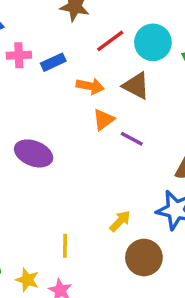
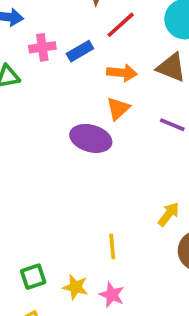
red line: (110, 41) -> (121, 25), moved
orange triangle: (104, 120) -> (118, 109), moved
purple ellipse: (34, 153) -> (91, 138), moved

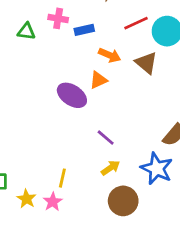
red line: (121, 25) -> (136, 23), moved
purple line: (172, 125) -> (106, 138), moved
pink star: (112, 295) -> (53, 202), moved

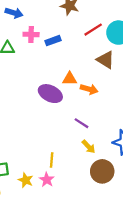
orange arrow: (110, 55) -> (89, 89), moved
orange triangle: (98, 80) -> (70, 79), turned 32
yellow arrow: (110, 168) -> (89, 147), turned 88

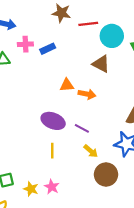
red line: (93, 30) -> (88, 24), moved, turned 30
purple ellipse: (50, 94) -> (53, 121), moved
yellow line: (52, 160) -> (52, 151), moved

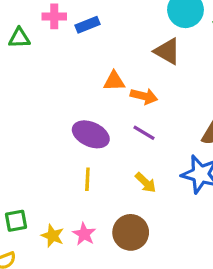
purple line: (82, 128) -> (144, 133), moved
brown circle: (106, 174) -> (131, 232), moved

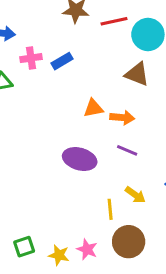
yellow line: (87, 179) -> (110, 209), moved

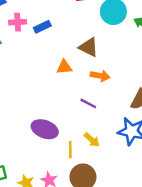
brown triangle: (137, 74) -> (89, 47), moved
orange arrow: (122, 118) -> (100, 76), moved
purple ellipse: (80, 159) -> (45, 129), moved

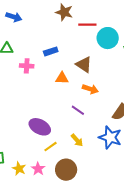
pink cross: (18, 22) -> (27, 66), moved
blue rectangle: (42, 27) -> (51, 51), moved
yellow line: (70, 150) -> (51, 147), moved, turned 48

